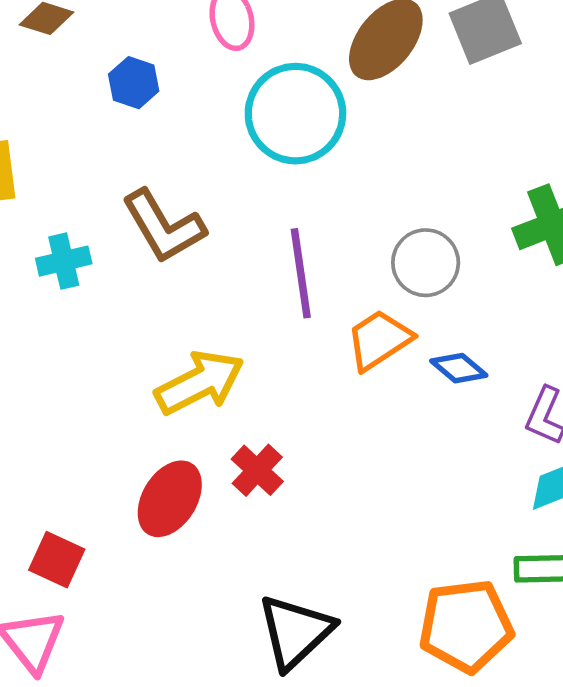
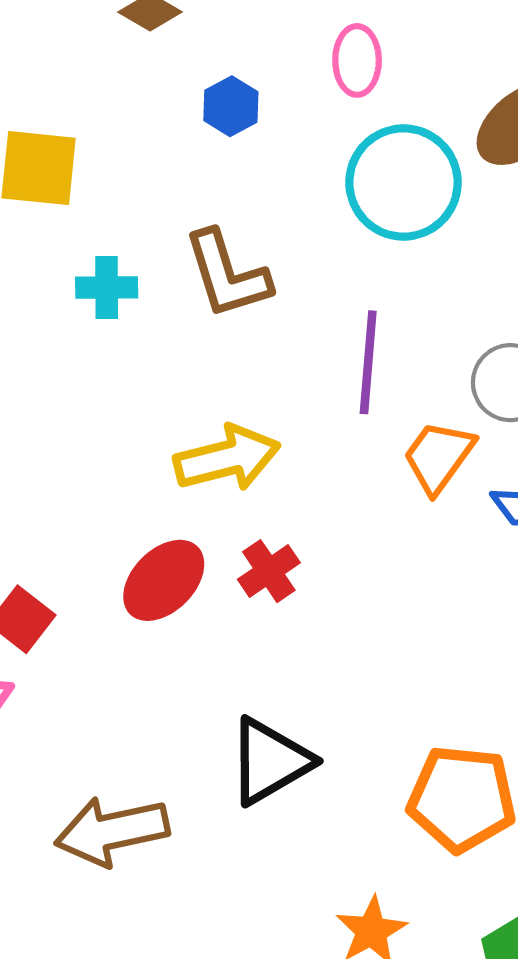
orange trapezoid: (379, 340) -> (439, 457), turned -34

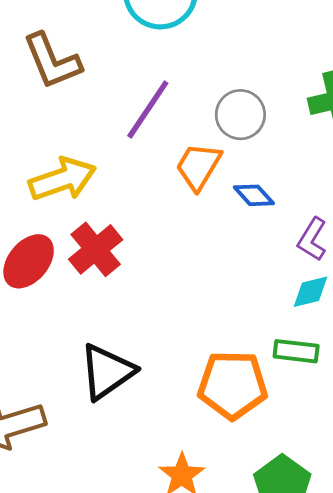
purple line: (368, 362) -> (148, 110), turned 34
red cross: (269, 571) -> (96, 249), size x1.4

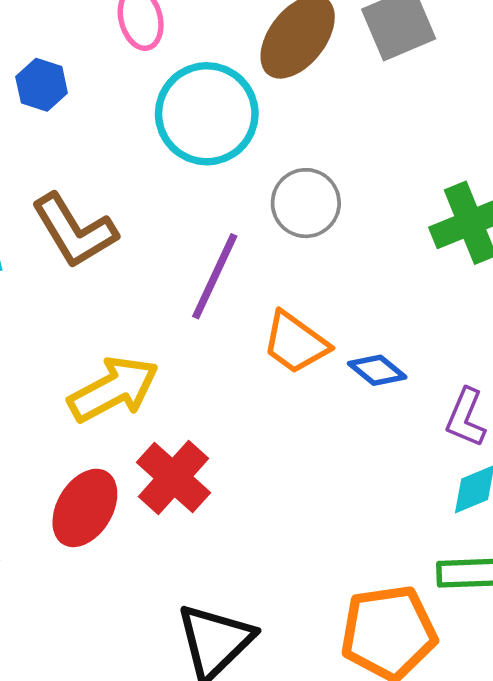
gray circle: (240, 115) -> (306, 203), moved
orange trapezoid: (198, 166) -> (295, 343), turned -76

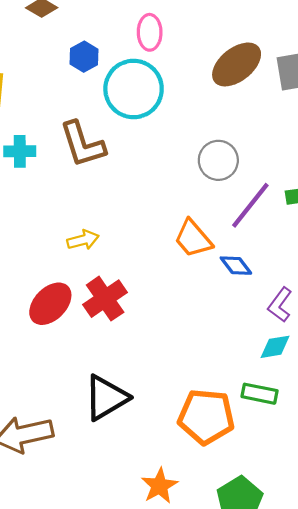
cyan circle: (207, 114) -> (134, 89), moved
purple line: (215, 276) -> (250, 205), moved
yellow arrow: (113, 389) -> (83, 240), size x0.6

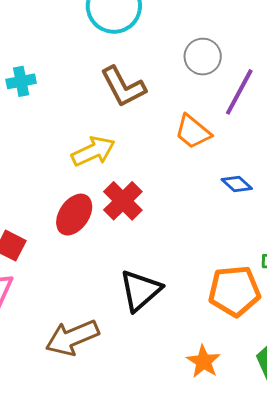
brown L-shape: (83, 144) -> (123, 87), moved
yellow arrow: (83, 240) -> (93, 151), size x1.5
blue diamond: (236, 266) -> (237, 184), moved

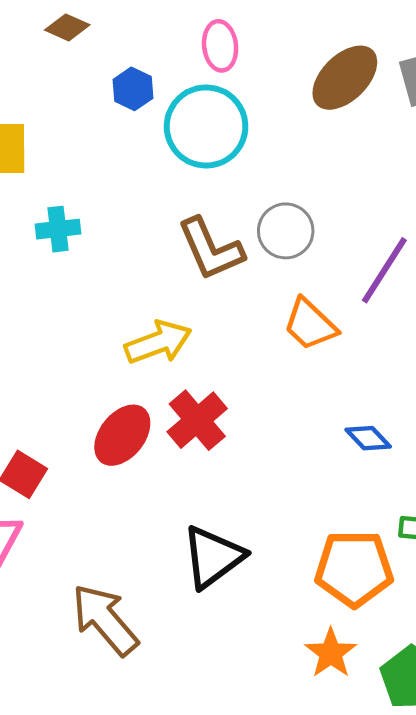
gray circle: (203, 57) -> (286, 231), moved
blue diamond: (237, 184) -> (368, 438), moved
brown arrow: (72, 338) -> (105, 620), turned 68
orange star: (203, 362) -> (331, 653), moved

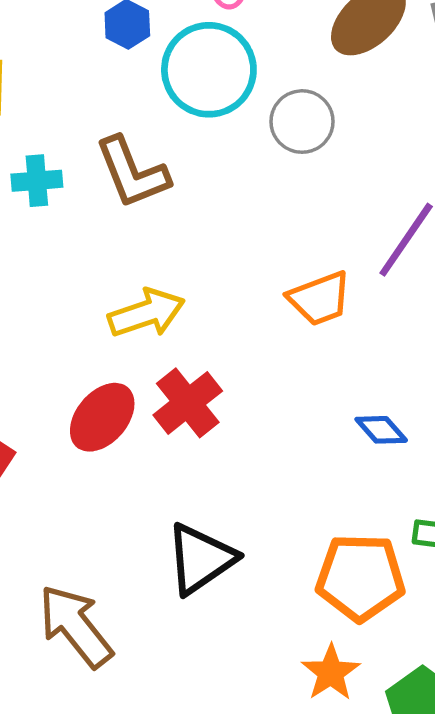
gray circle: (286, 231) -> (302, 122), moved
brown L-shape: (211, 249) -> (132, 173), moved
orange trapezoid: (310, 324) -> (320, 299), turned -66

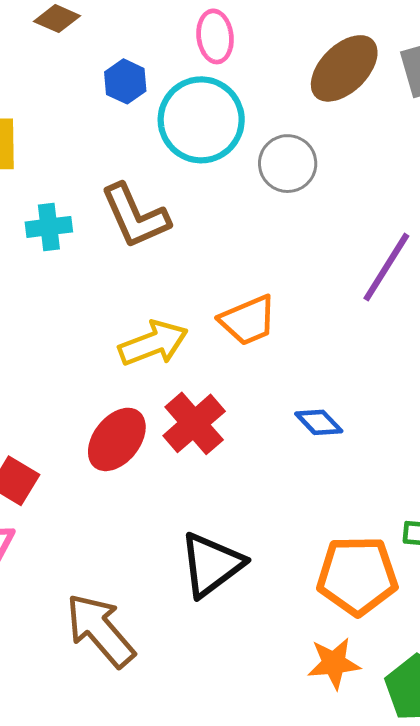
orange trapezoid: (320, 299) -> (248, 320), moved
blue diamond: (381, 430) -> (319, 422), moved
orange star: (331, 673) -> (334, 663), turned 30

